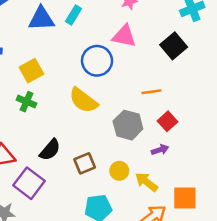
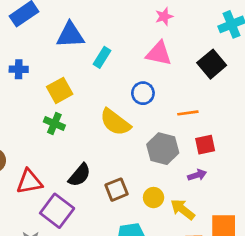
cyan rectangle: (74, 15) -> (102, 57), moved
blue circle: (97, 61) -> (143, 93), moved, size x0.7
red square: (167, 121) -> (205, 145), turned 30

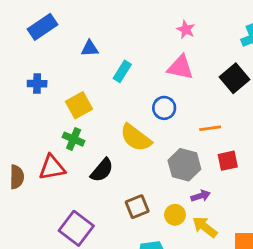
pink star: (164, 16) -> (186, 30), turned -30
blue triangle: (70, 35) -> (90, 48), size x0.6
black semicircle: (80, 175) -> (102, 170), moved
purple arrow: (197, 175) -> (201, 196), moved
red triangle: (29, 182) -> (52, 167), moved

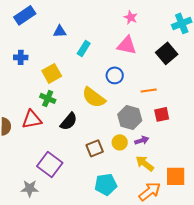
yellow circle: (175, 215) -> (120, 142), moved

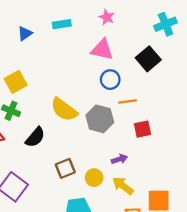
blue triangle: (60, 31) -> (25, 33), turned -32
cyan rectangle: (84, 48) -> (62, 24), moved, turned 49
blue circle: (115, 75) -> (110, 80), moved
gray hexagon: (130, 117) -> (100, 119), moved
yellow circle: (120, 142) -> (94, 178), moved

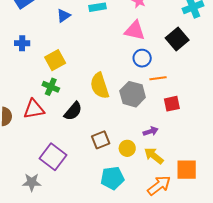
yellow semicircle: (64, 110) -> (100, 86), turned 35

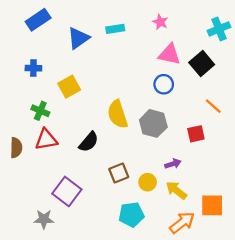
blue triangle: (64, 16) -> (78, 38), size x1.5
pink triangle: (135, 30) -> (169, 54), moved
orange line: (158, 78) -> (213, 106), moved, turned 49
green cross: (51, 87) -> (40, 111), moved

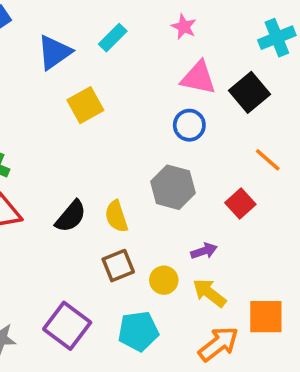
cyan rectangle: (115, 29) -> (113, 38), turned -36
yellow square: (69, 87) -> (85, 105), moved
yellow semicircle: (118, 114) -> (116, 216), moved, size x0.7
red square: (196, 134) -> (240, 204), turned -30
purple square: (67, 191) -> (67, 326), moved

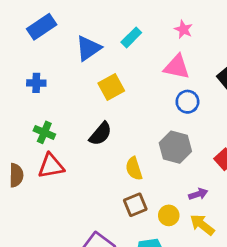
pink triangle: (198, 78) -> (177, 67), moved
black semicircle: (71, 216) -> (100, 134), moved

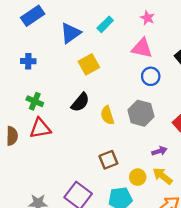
yellow semicircle: (134, 169) -> (107, 115), moved
yellow circle: (169, 215) -> (138, 177), moved

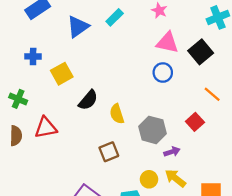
pink triangle: (142, 48) -> (167, 43), moved
yellow square: (89, 64) -> (62, 74), moved
green cross: (35, 101) -> (18, 99), moved
gray hexagon: (141, 113) -> (152, 130), moved
brown square: (108, 160) -> (109, 152), moved

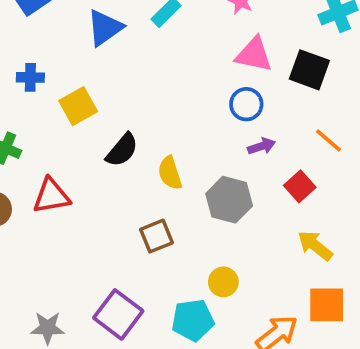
black square: (201, 52) -> (309, 70), turned -30
purple arrow: (172, 152) -> (262, 146), moved
yellow arrow: (175, 178) -> (315, 246), moved

